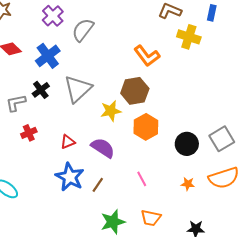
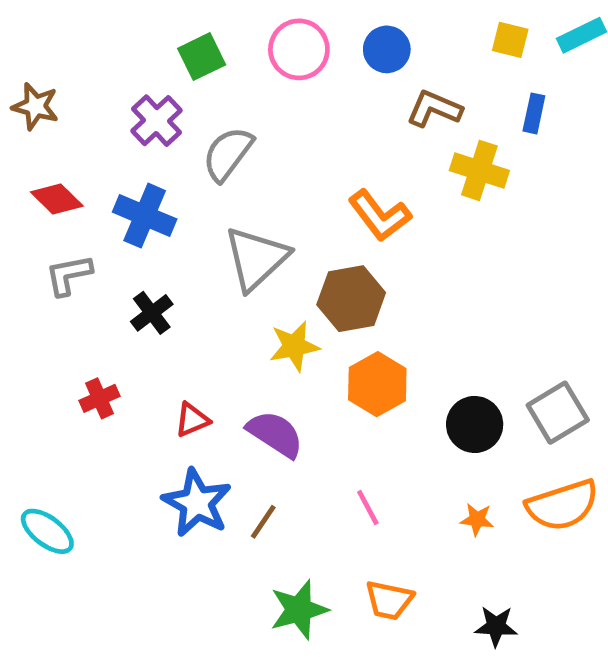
blue cross: (48, 56) -> (145, 216), turned -30
gray triangle: (78, 89) -> (256, 258), moved
black cross: (41, 90) -> (152, 313), moved
gray L-shape: (16, 103) -> (69, 275), moved

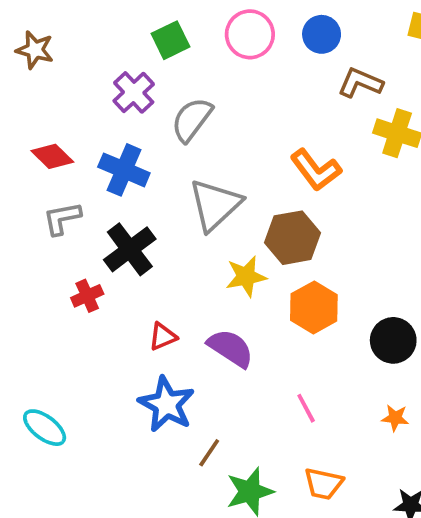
brown star: (35, 106) -> (35, 50), moved
black cross: (152, 313) -> (130, 249), size x1.5
red cross: (100, 398) -> (87, 296), moved
brown line: (263, 522) -> (209, 453), moved

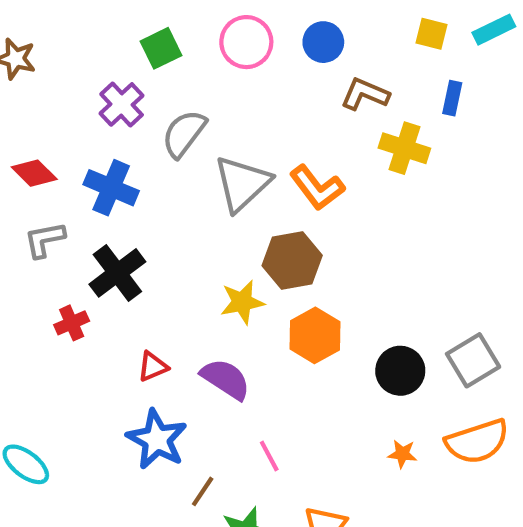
gray triangle: (215, 205) -> (242, 184), moved
pink line: (306, 408) -> (269, 456), moved

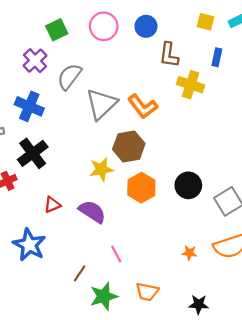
brown L-shape: (365, 94) -> (169, 55), turned -105
black circle: (400, 371) -> (188, 185), moved
blue star: (157, 439) -> (29, 245), moved

